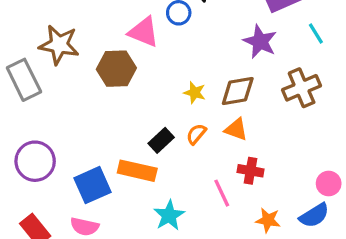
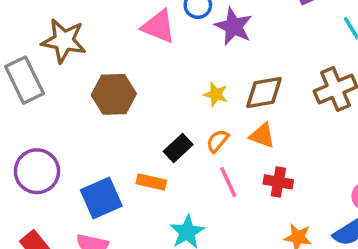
purple star: (260, 42) -> (234, 26), moved
brown hexagon: (116, 69) -> (114, 94), moved
orange rectangle: (137, 171) -> (151, 182), size x0.7
pink line: (222, 193) -> (228, 182), moved

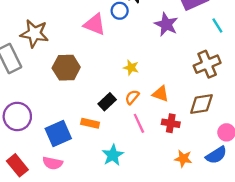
purple star: (234, 26) -> (166, 24), moved
brown diamond: (264, 93) -> (201, 104), moved

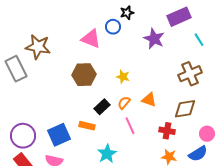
brown hexagon: (66, 68) -> (84, 75), moved
purple circle: (17, 116) -> (23, 136), moved
red cross: (171, 123) -> (167, 131), moved

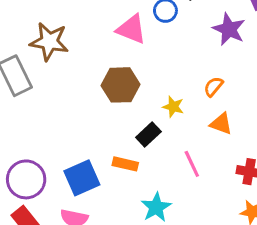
yellow star: (123, 77) -> (173, 107), moved
orange semicircle: (124, 103) -> (213, 87), moved

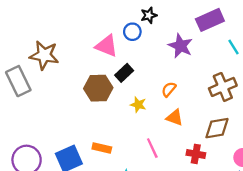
black rectangle: (148, 135) -> (124, 73), moved

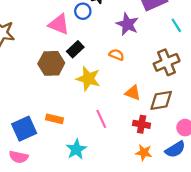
orange semicircle: (169, 89) -> (117, 55), moved, turned 72
yellow star: (138, 105) -> (88, 79), size x1.6
orange triangle: (175, 118) -> (133, 93), moved

